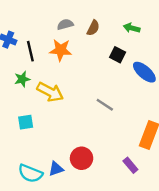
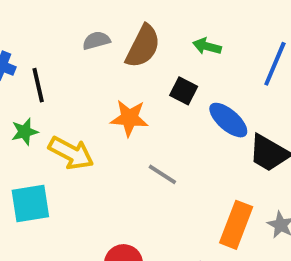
brown semicircle: (93, 28) -> (143, 46), size x1.6
orange star: (61, 50) -> (129, 118), moved
cyan square: (26, 122) -> (30, 203), size x1.5

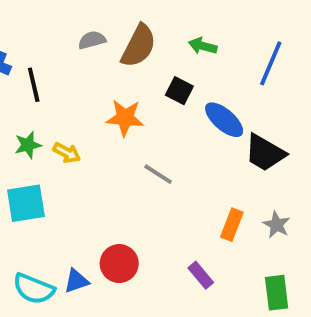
green star: (25, 132) -> (28, 145), moved
yellow arrow: (71, 153) -> (67, 153), size x0.6
orange rectangle: (236, 225) -> (232, 225), size x0.7

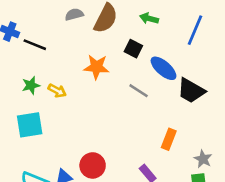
black line: (34, 85) -> (35, 45), turned -55
gray line: (158, 174) -> (139, 91), moved
gray star: (277, 225) -> (203, 159), moved

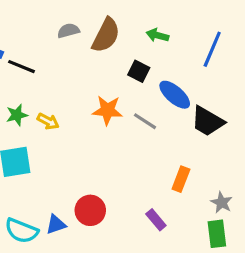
orange star: (97, 67) -> (107, 110), moved

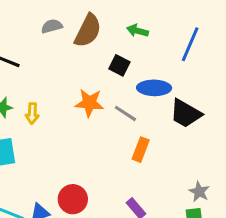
blue ellipse: (175, 95) -> (154, 88), turned -40
yellow arrow: (48, 121) -> (32, 113), turned 65
orange rectangle: (181, 179) -> (141, 150), moved

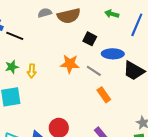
brown semicircle: (88, 31) -> (69, 16), turned 50
green arrow: (138, 31) -> (112, 14), moved
orange rectangle: (141, 150) -> (104, 95), turned -56

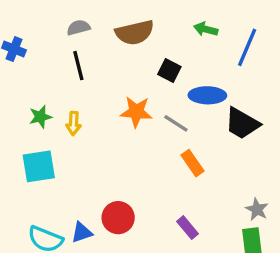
gray semicircle: (45, 13) -> (78, 28), moved
black line: (15, 36) -> (78, 66), moved, turned 54

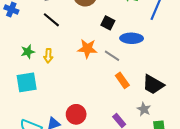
black line: (78, 66) -> (51, 20), turned -36
black trapezoid: (242, 123) -> (153, 85), moved
gray star: (257, 209) -> (144, 109), moved

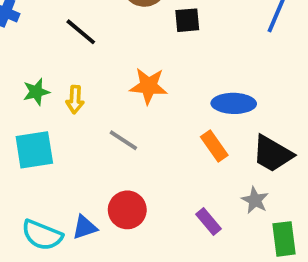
black square: (108, 23) -> (187, 20), moved, turned -32
blue ellipse: (132, 38) -> (234, 103), moved
gray line: (112, 56) -> (123, 140), moved

